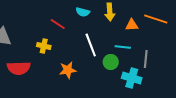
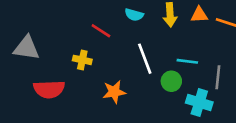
orange triangle: (132, 25) -> (199, 15), moved

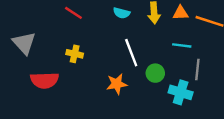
red line: (101, 31) -> (73, 13), moved
gray triangle: (26, 48) -> (24, 43), turned 40
cyan line: (187, 61) -> (182, 45), moved
orange star: (114, 92) -> (117, 84), moved

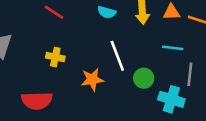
red semicircle: (45, 80) -> (37, 101), moved
orange star: (117, 84) -> (92, 80), moved

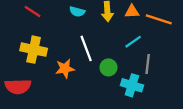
cyan line: (173, 48) -> (133, 42), turned -42
yellow cross: (55, 57) -> (34, 50), size x1.6

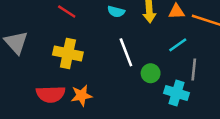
orange star: (65, 69) -> (82, 95), moved

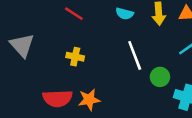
yellow cross: (68, 54) -> (75, 57), size x0.6

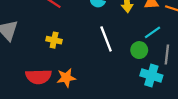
green circle: (160, 77) -> (139, 50), moved

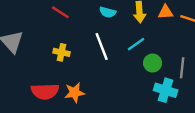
cyan line: (152, 32) -> (136, 44), moved
white line: (106, 39) -> (102, 46), moved

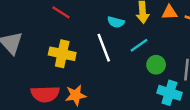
cyan semicircle: (108, 12) -> (116, 22), moved
yellow cross: (61, 52) -> (62, 54), size x1.5

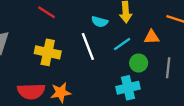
orange triangle: (169, 12) -> (152, 37), moved
cyan cross: (169, 93) -> (128, 88), moved, turned -30

